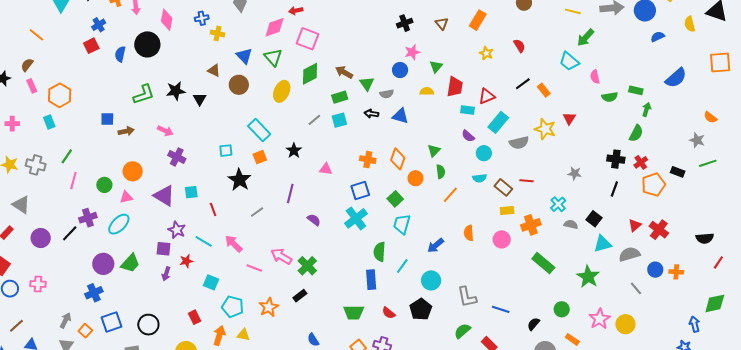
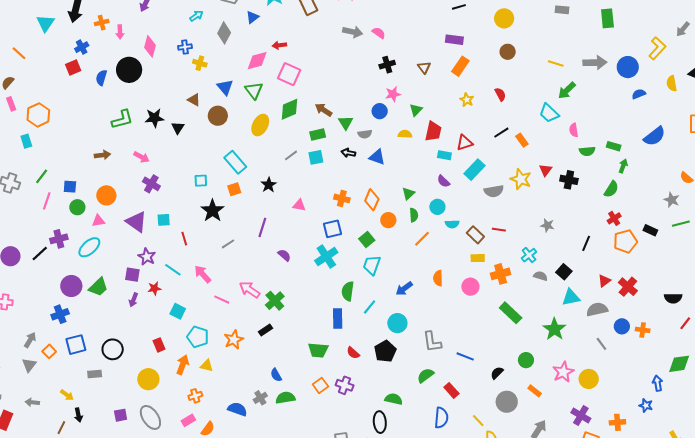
blue square: (107, 119) -> (70, 187), moved
cyan circle: (484, 153) -> (437, 207), moved
black cross: (616, 159) -> (569, 180), moved

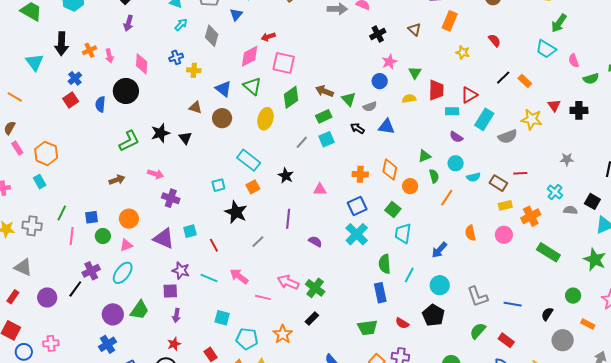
black arrow: (348, 153) -> (357, 128), turned 32
green triangle: (408, 194) -> (424, 156), turned 32
red star: (154, 288) -> (174, 344), moved

